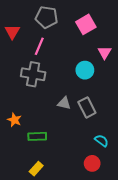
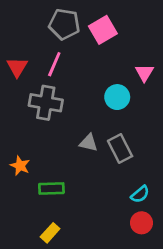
pink square: (86, 24) -> (103, 30), moved
red triangle: (12, 32) -> (17, 67), moved
cyan semicircle: (101, 141) -> (140, 194), turned 104
red circle: (92, 163) -> (141, 223), moved

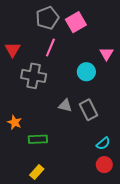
gray pentagon: (64, 24) -> (47, 18), turned -30
pink line: (54, 64) -> (50, 47), moved

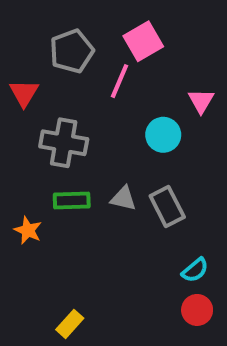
gray pentagon: (47, 18) -> (72, 51), moved
pink line: (50, 47) -> (119, 81), moved
green rectangle: (38, 139) -> (72, 200), moved

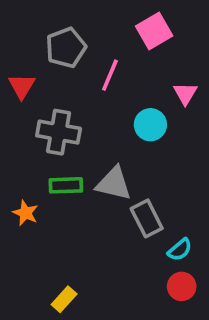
pink square: (143, 41) -> (154, 31), moved
gray triangle: (123, 198) -> (114, 184), size x1.5
gray rectangle: (167, 206) -> (147, 218), moved

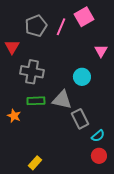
pink line: (110, 75) -> (61, 27), moved
cyan circle: (150, 125) -> (82, 77), moved

